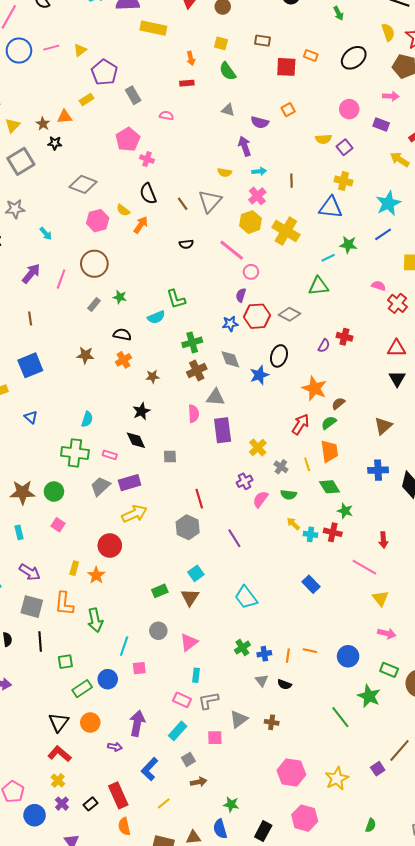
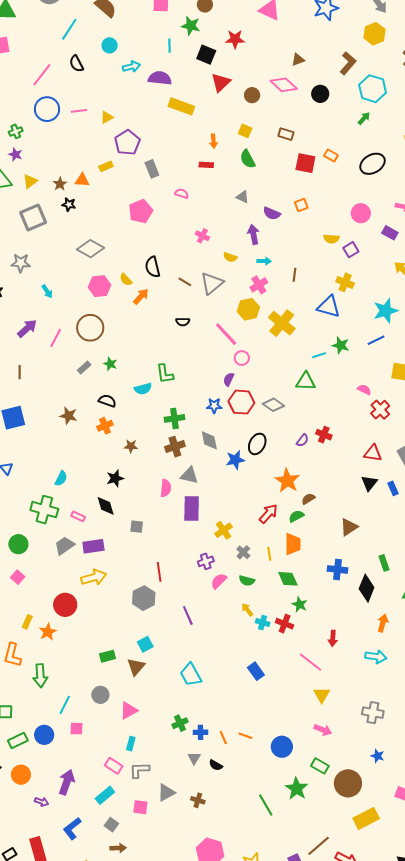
green arrow: (338, 13) -> (364, 118), turned -120
pink cross: (147, 159) -> (202, 236), moved
brown line: (183, 204) -> (185, 282), turned -32
orange line: (288, 656) -> (223, 738), turned -40
gray square: (188, 759) -> (111, 825), turned -32

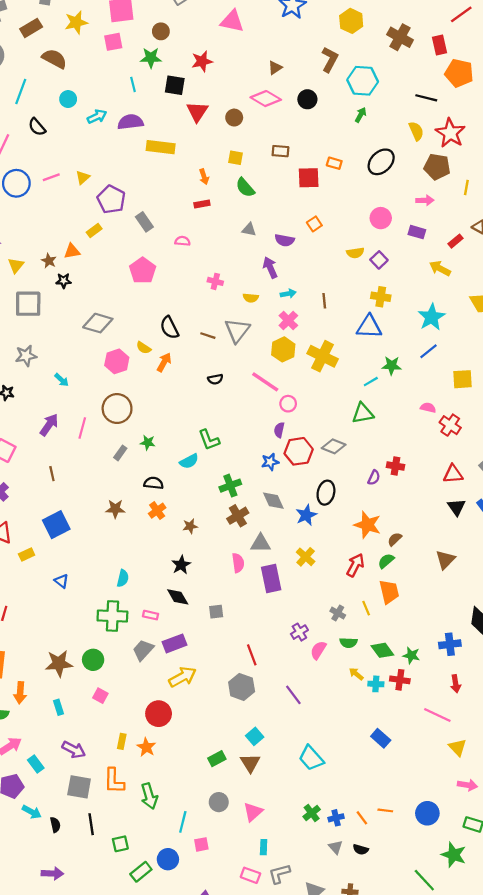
gray square: (33, 218) -> (28, 304), turned 36
yellow cross: (223, 530) -> (306, 557), moved
blue cross: (338, 569) -> (450, 644), moved
green diamond: (288, 579) -> (382, 650), moved

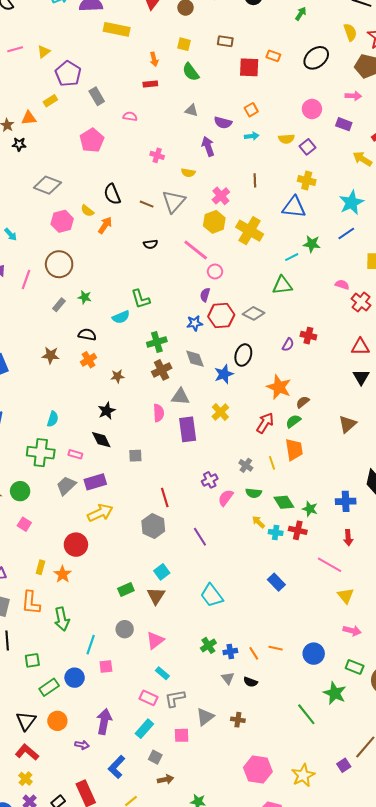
cyan arrow: (288, 294) -> (252, 136), moved
cyan rectangle: (264, 847) -> (162, 673), turned -56

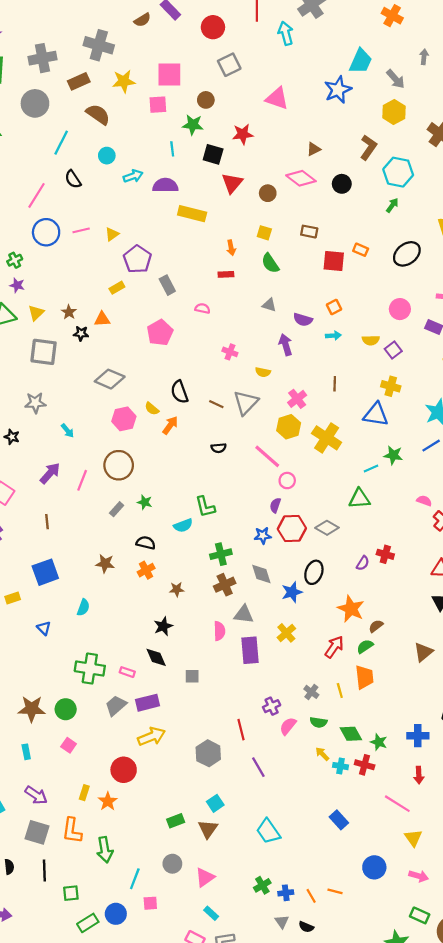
orange triangle: (29, 118) -> (102, 319), moved
cyan semicircle: (53, 419) -> (83, 607), moved
red line: (165, 497) -> (241, 730), moved
blue circle: (314, 654) -> (374, 867), moved

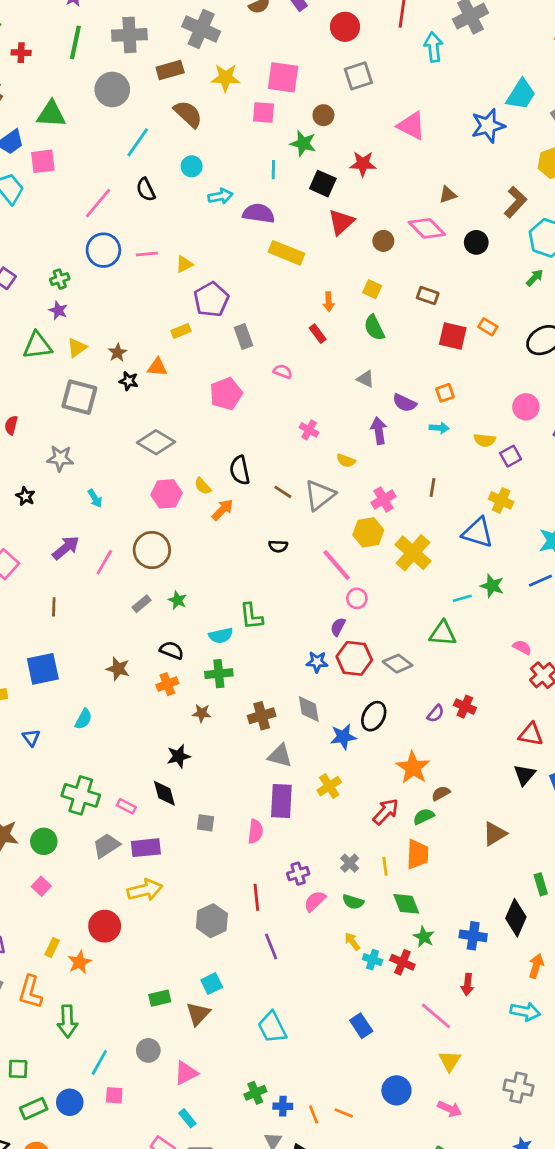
red rectangle: (226, 274) -> (318, 334), turned 48
green cross: (221, 554) -> (219, 674), moved
pink semicircle: (219, 631) -> (255, 832), moved
green diamond: (351, 734) -> (406, 904), moved

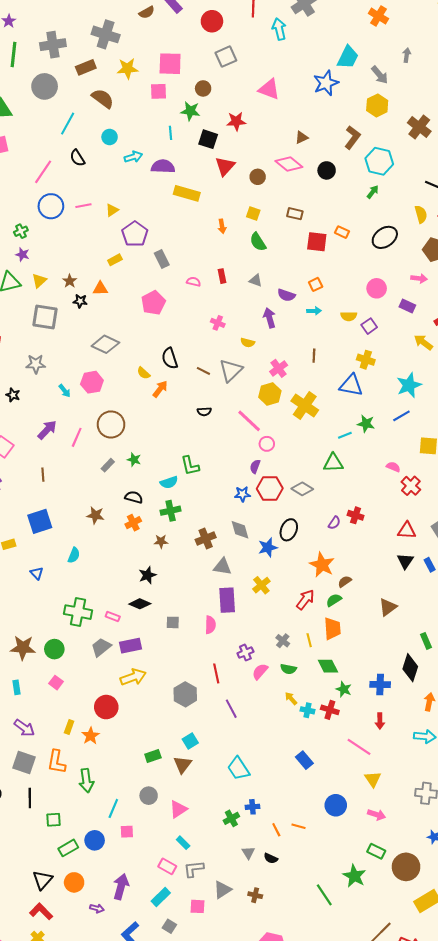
red rectangle: (318, 334) -> (222, 276), moved, turned 32
pink hexagon: (166, 494) -> (92, 382), moved
black diamond: (164, 793) -> (140, 604), turned -45
blue cross: (283, 1106) -> (252, 807), moved

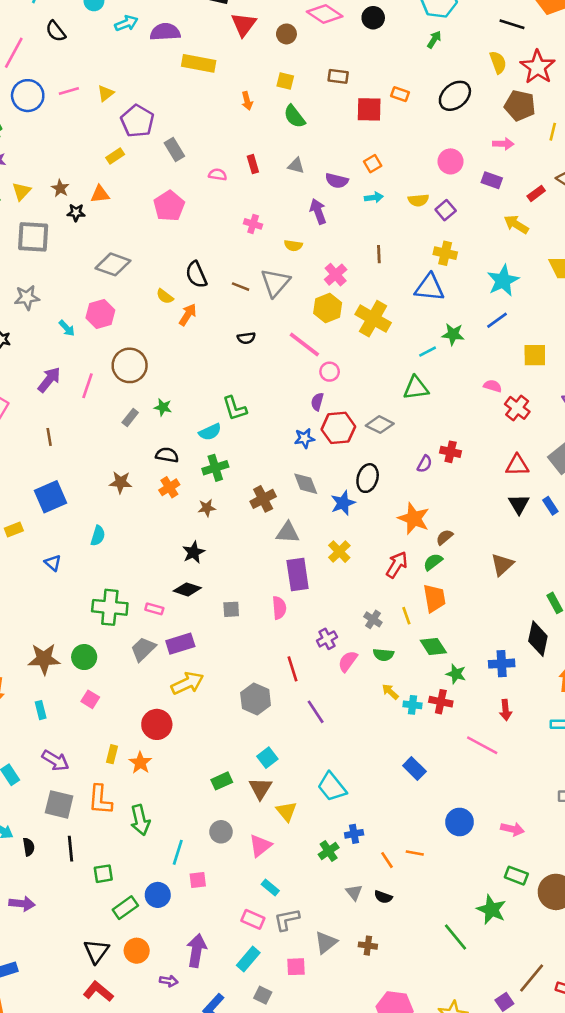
yellow triangle: (373, 779) -> (286, 811), moved

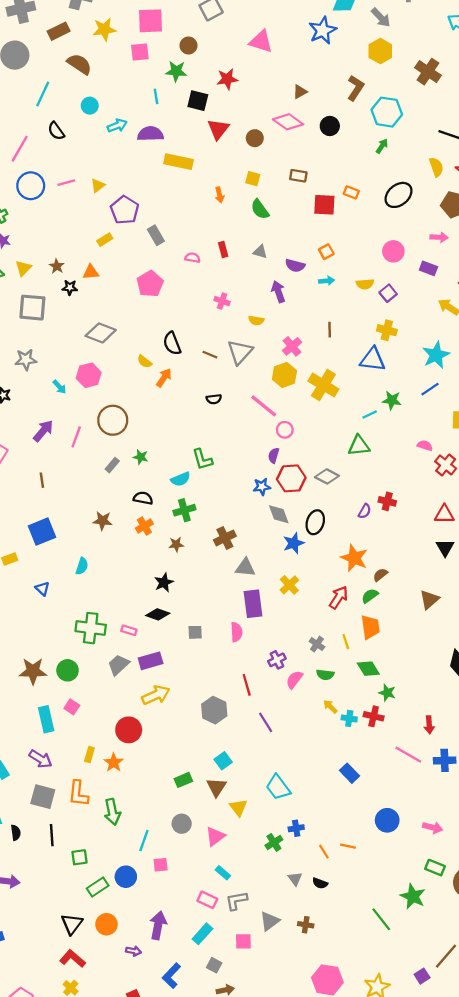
gray diamond: (306, 484) -> (279, 514), moved
blue cross: (502, 664) -> (445, 760), moved
cyan rectangle: (41, 710) -> (46, 719), moved, size x1.6

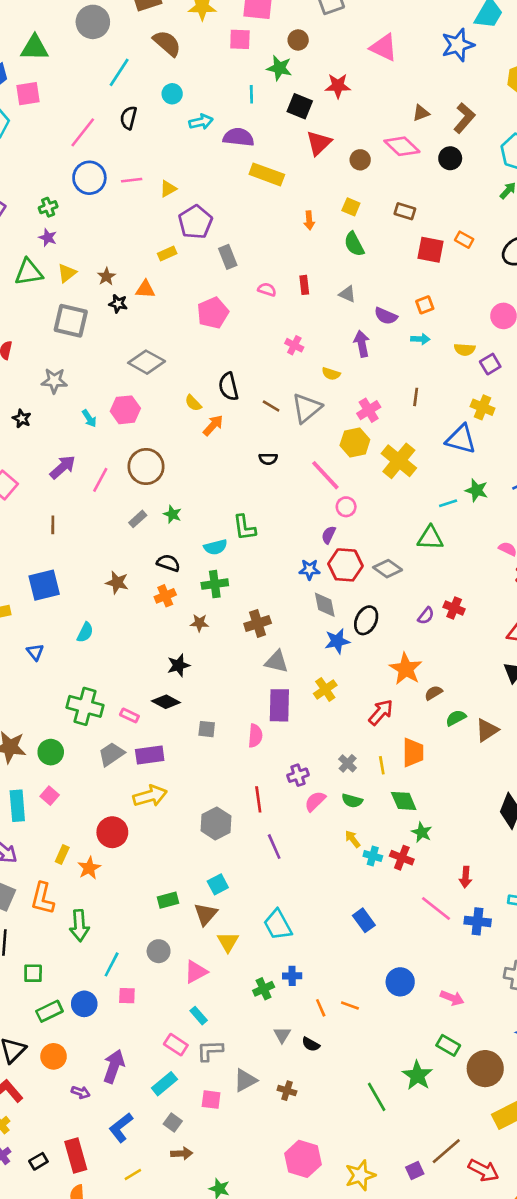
brown L-shape: (356, 88) -> (464, 118), moved
black semicircle: (56, 131) -> (128, 118), turned 42
green semicircle: (370, 596) -> (456, 718), moved

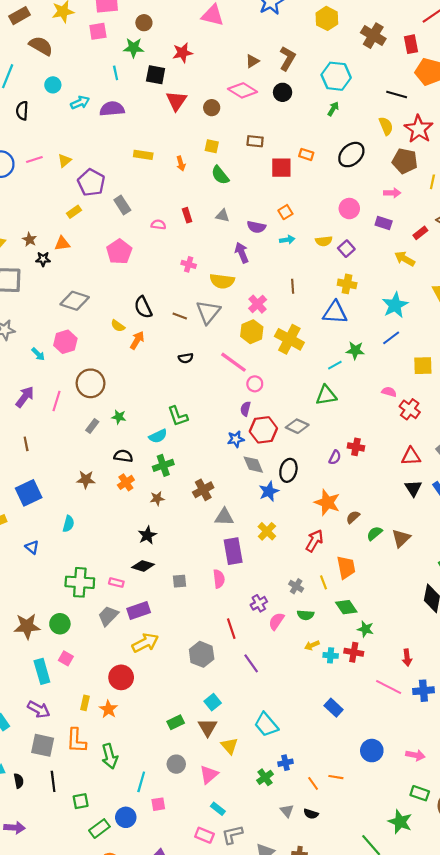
yellow rectangle: (267, 174) -> (143, 155), moved, size x0.7
yellow semicircle: (331, 374) -> (222, 281), size x1.6
yellow arrow: (353, 839) -> (312, 645), turned -64

